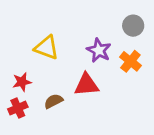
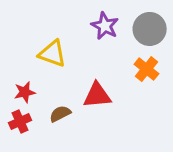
gray circle: (133, 26) -> (150, 29), size x1.4
purple star: (99, 50) -> (105, 26), moved

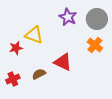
red star: (25, 92) -> (16, 48), moved
red triangle: (97, 95) -> (63, 62), turned 30

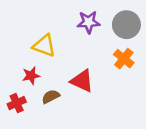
purple star: (68, 17) -> (89, 22), turned -30
red star: (16, 48) -> (31, 76), moved

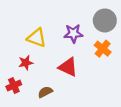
purple star: (89, 22) -> (73, 33), moved
brown semicircle: (51, 97) -> (45, 92), moved

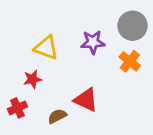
red triangle: (68, 67) -> (86, 100), moved

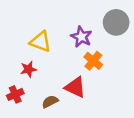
purple star: (93, 42) -> (81, 37), turned 30
orange cross: (130, 61) -> (93, 61), moved

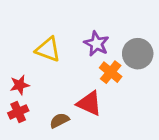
gray circle: (116, 22) -> (138, 54), moved
red star: (28, 69) -> (20, 85), moved

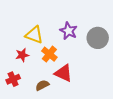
orange cross: (111, 72) -> (49, 54), moved
red star: (20, 85) -> (22, 55), moved

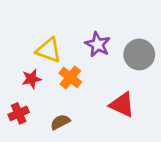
red triangle: (63, 73) -> (122, 105), moved

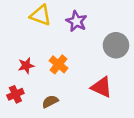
purple star: (98, 44) -> (76, 21), moved
yellow triangle: (49, 50) -> (41, 15), moved

